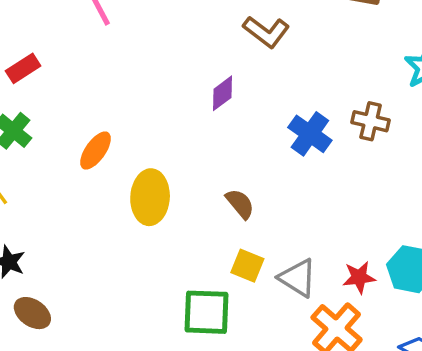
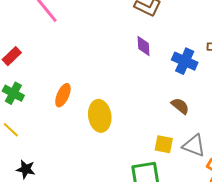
purple diamond: (222, 93) -> (144, 46), moved, turned -45
brown semicircle: (240, 204) -> (180, 106), moved

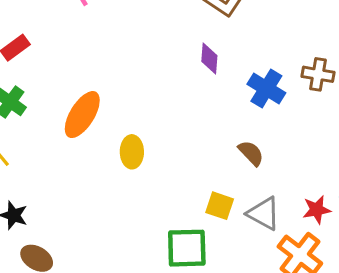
orange ellipse: (63, 95) -> (82, 115), size x1.4
yellow ellipse: (100, 116) -> (132, 152), size x0.7

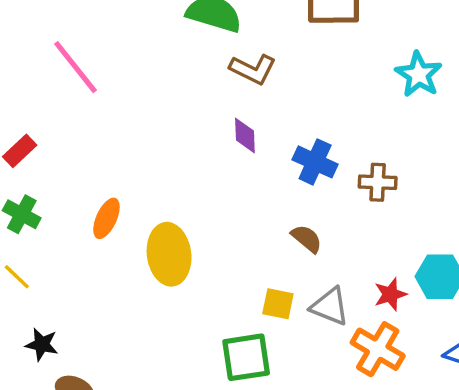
brown cross: (318, 74) -> (378, 182), moved
orange ellipse: (82, 115) -> (106, 218), size x0.7
yellow ellipse: (132, 152) -> (169, 254), size x1.6

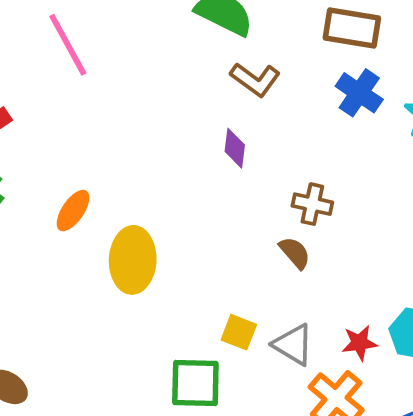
blue cross: (315, 162) -> (359, 93), moved
brown cross: (378, 182) -> (312, 204), moved
brown semicircle: (307, 239) -> (295, 253), moved

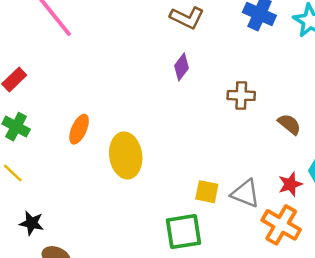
purple diamond: (235, 148) -> (181, 67), turned 40
brown semicircle: (295, 253) -> (289, 124), moved

